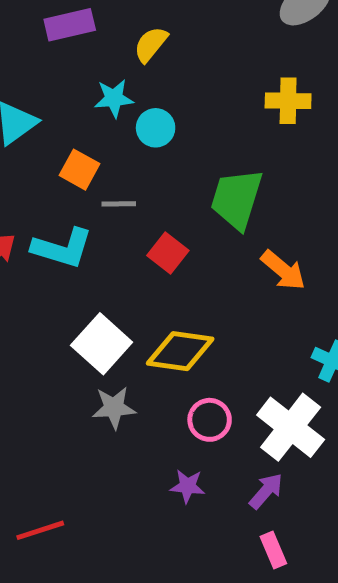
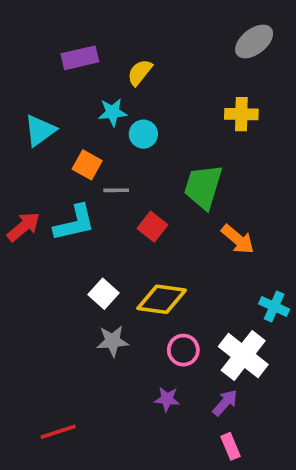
cyan L-shape: (62, 248) -> (74, 223), turned -30
white square: (102, 344) -> (103, 294), size x0.7

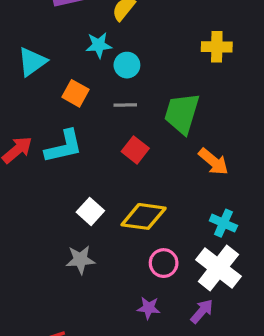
gray line: (116, 190) -> (125, 105), moved
cyan cross: (274, 306) -> (223, 223), moved
gray star: (113, 341) -> (80, 260), moved

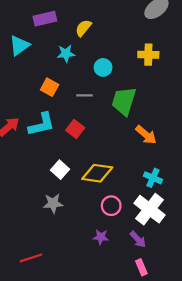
cyan triangle: (32, 62) -> (19, 45), moved
cyan circle: (127, 65) -> (103, 67), moved
red square: (135, 150) -> (75, 129), moved
purple arrow: (202, 311) -> (138, 239), turned 96

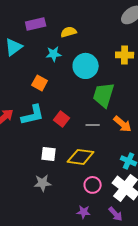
yellow semicircle: (83, 28) -> (69, 32), turned 35
cyan circle: (103, 67) -> (86, 66), size x1.6
gray line: (84, 95) -> (93, 125), moved
white square: (60, 170) -> (49, 154), turned -35

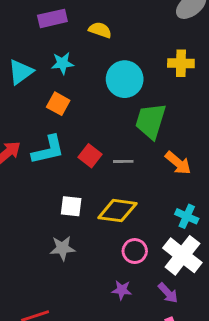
yellow semicircle: (69, 32) -> (100, 30), turned 35
cyan triangle: (14, 47) -> (21, 72), moved
cyan star: (54, 54) -> (63, 63), moved
gray line: (93, 125) -> (123, 161), moved

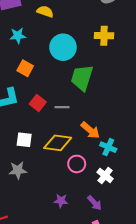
orange square: (58, 104) -> (25, 68), moved
orange arrow: (178, 163) -> (90, 130), moved
pink circle: (135, 251) -> (77, 164), moved
white cross: (182, 255) -> (105, 176), size x0.6

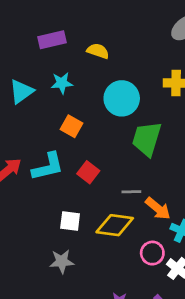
gray line: (62, 107) -> (131, 192), moved
pink circle: (77, 164) -> (152, 253), moved

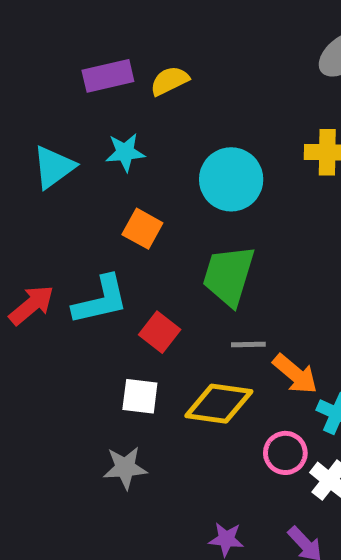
yellow semicircle: (98, 51) -> (170, 81), moved, turned -45
green trapezoid: (147, 139) -> (229, 275), moved
red square: (88, 172) -> (160, 332), moved

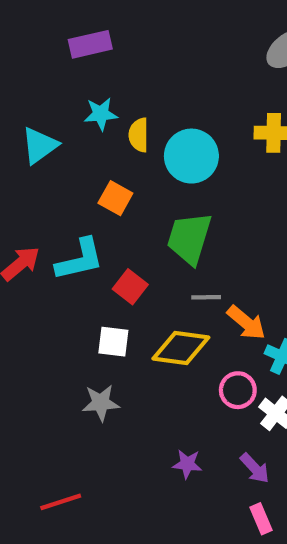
purple rectangle: (108, 76) -> (90, 44), moved
yellow semicircle: (170, 81) -> (139, 135), moved, turned -64
cyan star: (125, 152) -> (101, 114), moved

